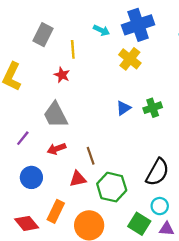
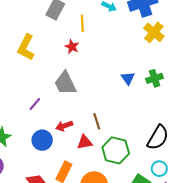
yellow cross: (130, 59) -> (154, 32), moved
blue triangle: (124, 108) -> (128, 78), turned -32
red arrow: (57, 149) -> (64, 126), moved

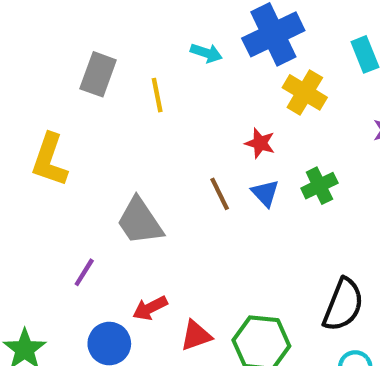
red star: (72, 47) -> (260, 143), moved
brown line: (97, 121) -> (220, 194), moved

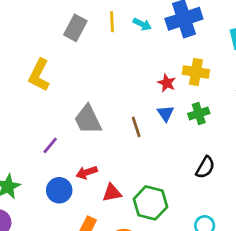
yellow cross: (305, 92) -> (196, 72), moved, turned -30
yellow line: (157, 95) -> (112, 22), moved
brown line: (220, 194) -> (136, 127), moved
black semicircle: (343, 305) -> (205, 167), moved, size x0.7

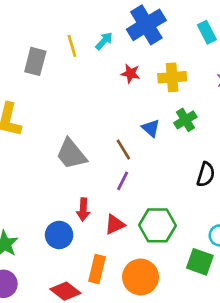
cyan arrow: (142, 24) -> (104, 41), turned -60
red star: (167, 83) -> (130, 73), moved
purple line: (50, 145) -> (123, 181), moved
red arrow: (87, 172) -> (83, 210), turned -54

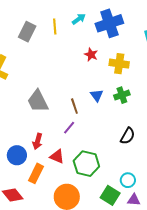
cyan arrow: (104, 41) -> (79, 19), moved
red triangle: (115, 224) -> (57, 157), turned 35
orange rectangle: (97, 269) -> (36, 173), moved

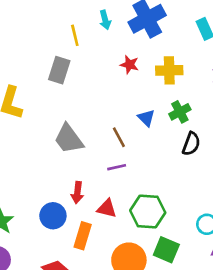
cyan arrow: (79, 19) -> (105, 20), turned 120
gray rectangle: (27, 32) -> (59, 70), moved
purple line: (69, 128) -> (117, 167), turned 48
black semicircle: (128, 136) -> (191, 144), moved
green square: (110, 195) -> (166, 250), moved

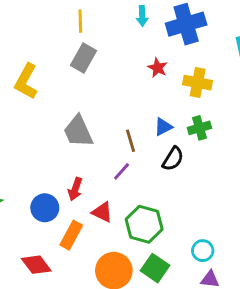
yellow line: (75, 35) -> (80, 21), moved
blue triangle: (146, 118) -> (163, 127), turned 36
black semicircle: (191, 144) -> (173, 159), moved
purple line: (117, 167) -> (122, 171), turned -48

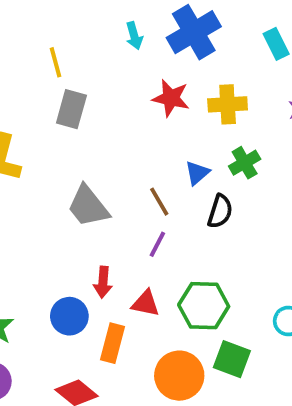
red star: (158, 68) -> (171, 98), size x1.4

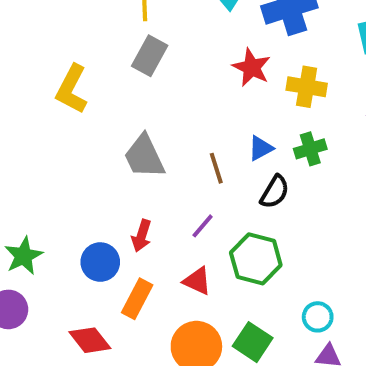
purple line: (157, 244) -> (203, 226), moved
red triangle: (145, 303) -> (197, 281), moved
green hexagon: (204, 306) -> (256, 259), moved

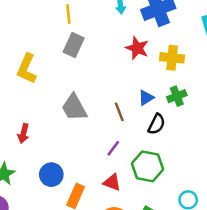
red arrow: (142, 236) -> (23, 133), moved

